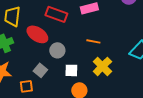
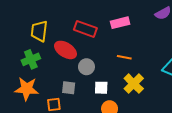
gray square: (40, 70) -> (69, 88), turned -32

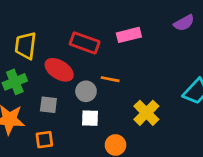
orange line: (124, 57) -> (110, 79), moved
gray square: (69, 88) -> (48, 105), moved
white square: (101, 88) -> (90, 118), moved

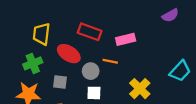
pink rectangle: (129, 35) -> (126, 39), moved

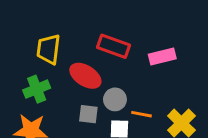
orange line: (110, 61) -> (142, 114), moved
gray square: (60, 82) -> (88, 114), moved

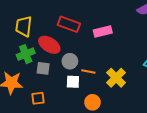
green cross: (37, 89) -> (26, 54), moved
gray square: (88, 114) -> (43, 68), moved

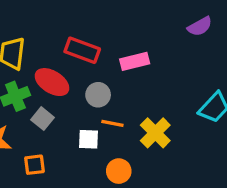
gray circle: (70, 61) -> (98, 95), moved
gray square: (43, 68) -> (42, 119), turned 32

